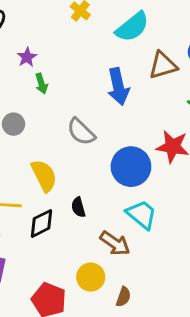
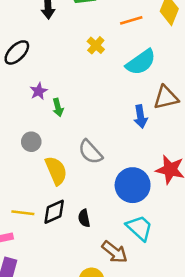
purple star: (27, 57) -> (39, 91), moved
blue arrow: (118, 87) -> (141, 117), moved, size x0.7
yellow semicircle: (44, 176) -> (56, 171), moved
black diamond: (42, 223) -> (54, 212), moved

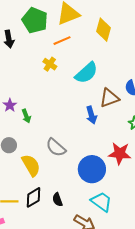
orange line: (131, 20) -> (62, 41), moved

